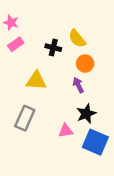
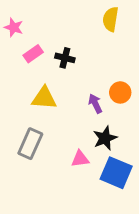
yellow semicircle: (77, 38) -> (111, 19), moved, turned 48
pink rectangle: (16, 44) -> (33, 54), moved
orange circle: (85, 64) -> (120, 92), moved

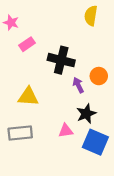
black cross: (65, 58) -> (61, 60), moved, size x1.6
yellow triangle: (44, 98) -> (28, 97), moved
gray rectangle: (30, 144) -> (20, 133), moved, turned 60

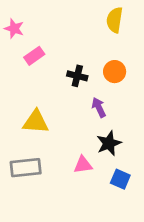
black cross: (61, 60) -> (77, 76), size x0.6
orange circle: (99, 76) -> (115, 72), moved
blue square: (95, 142) -> (120, 179), size x0.6

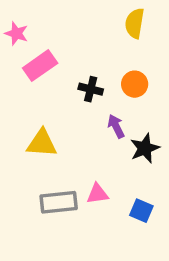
pink rectangle: (34, 56) -> (40, 66), size x1.4
black star: (109, 143) -> (145, 148), moved
gray rectangle: (26, 168) -> (59, 202), moved

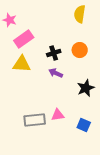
black cross: (91, 89) -> (54, 53), turned -32
purple arrow: (116, 126) -> (56, 73), moved, turned -40
yellow triangle: (42, 143) -> (22, 64), moved

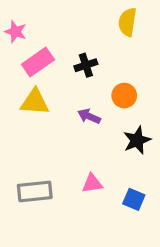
orange circle: (80, 50) -> (124, 96), moved
black cross: (54, 53) -> (86, 65), moved
gray rectangle: (35, 120) -> (35, 191), moved

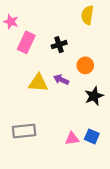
pink rectangle: (38, 62) -> (26, 42), turned -30
yellow triangle: (35, 102) -> (38, 83), moved
pink triangle: (92, 183) -> (72, 139), moved

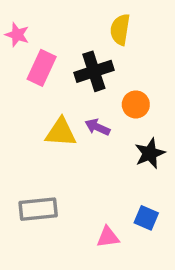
yellow semicircle: (87, 15) -> (120, 29), moved
black cross: (59, 45) -> (94, 71), size x1.5
pink triangle: (72, 139) -> (108, 237), moved

